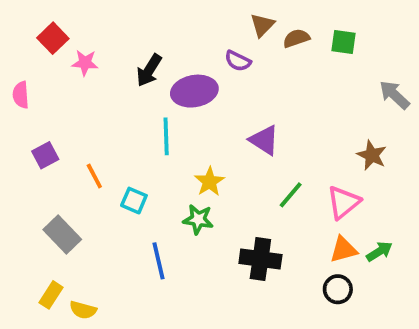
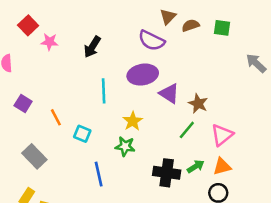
purple semicircle: (238, 61) -> (152, 41), size x1.5
purple ellipse: (194, 91) -> (143, 75), moved
purple square: (45, 155) -> (23, 104), turned -30
brown star: (372, 155) -> (198, 104), moved
green arrow: (379, 251) -> (196, 166), moved

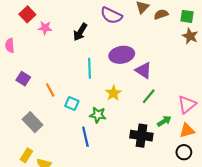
purple semicircle: (152, 41) -> (111, 15), moved
brown star: (198, 104) -> (190, 36), moved
green line: (187, 130) -> (149, 96), moved
green star: (125, 146) -> (98, 115), moved
green arrow: (196, 166) -> (164, 121), moved

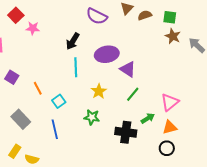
black arrow: (80, 32) -> (73, 41), moved
cyan square: (72, 103) -> (59, 101), turned 32
green star: (98, 115) -> (92, 117), moved
blue line: (85, 137) -> (55, 129), moved

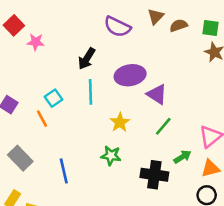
cyan square: (59, 101) -> (53, 98), moved

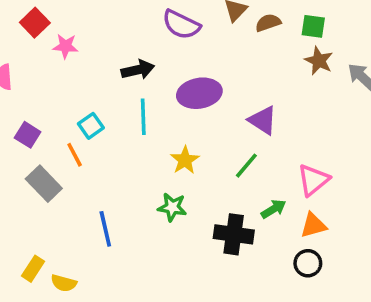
black arrow: (87, 59) -> (138, 70), turned -135
purple triangle: (157, 94) -> (263, 120), moved
gray rectangle: (20, 158) -> (44, 184), moved

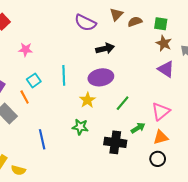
pink star: (66, 46) -> (26, 50), moved
black arrow: (138, 70) -> (105, 48), moved
purple ellipse: (199, 93) -> (101, 77), moved
purple triangle: (263, 120) -> (166, 69), moved

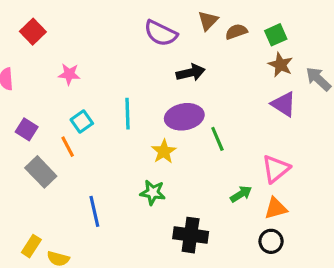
green square: (161, 24) -> (276, 35), turned -32
green line: (123, 103) -> (217, 139), moved, turned -63
black cross: (115, 142) -> (191, 235), moved

